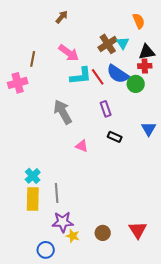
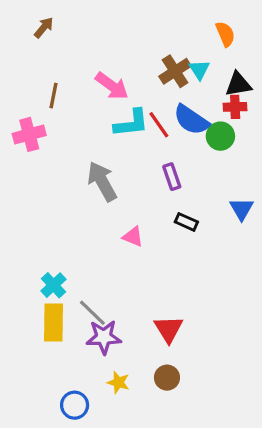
brown arrow: (62, 17) -> (44, 27), moved
gray line: (57, 193) -> (92, 313), turned -42
purple star: (63, 222) -> (104, 337), moved
red triangle: (138, 230) -> (169, 329), moved

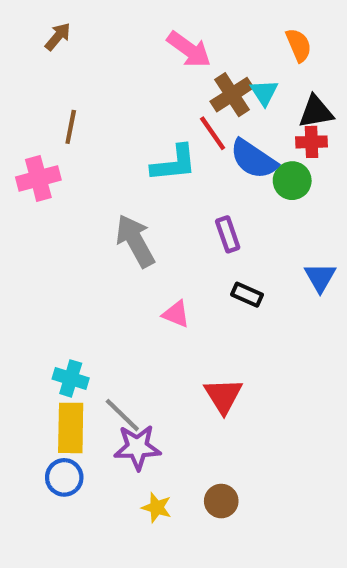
pink arrow: (112, 86) -> (189, 49), moved
red line: (159, 125) -> (213, 133), moved
cyan cross: (53, 285) -> (71, 378), turned -30
red triangle: (169, 329) -> (223, 396), moved
blue circle: (75, 405) -> (64, 477), moved

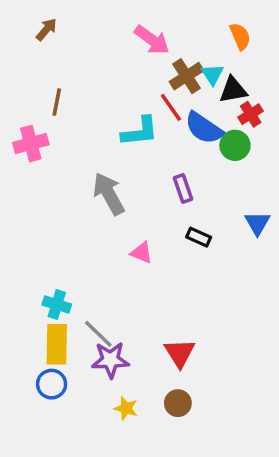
black triangle: (316, 112) -> (233, 90), moved
red cross: (312, 142) -> (251, 114), turned -30
red triangle: (223, 396) -> (180, 353), moved

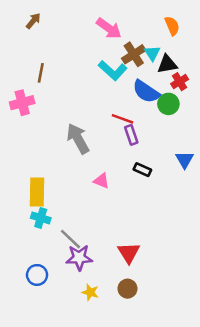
red line: (171, 107) -> (123, 119), moved, turned -35
cyan L-shape: (140, 131) -> (113, 70), moved, turned 48
yellow rectangle: (57, 344) -> (37, 192), moved

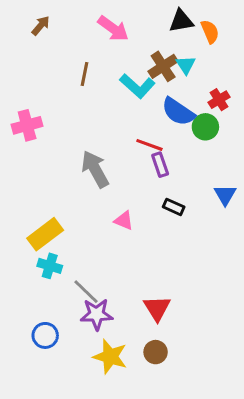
pink arrow: (109, 28) -> (113, 29), moved
black triangle: (167, 64) -> (181, 21), moved
brown line: (41, 73) -> (84, 74), moved
yellow rectangle: (37, 192) -> (45, 234), turned 52
yellow star: (90, 292) -> (110, 357), size x1.6

